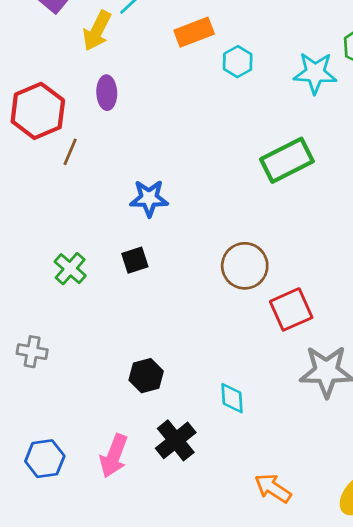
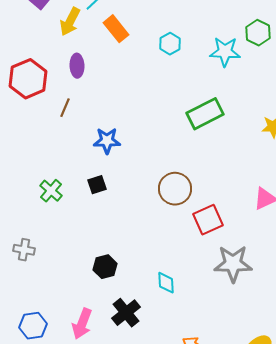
orange rectangle: (194, 32) -> (116, 29), moved, turned 72
brown line: (70, 152) -> (65, 108), moved

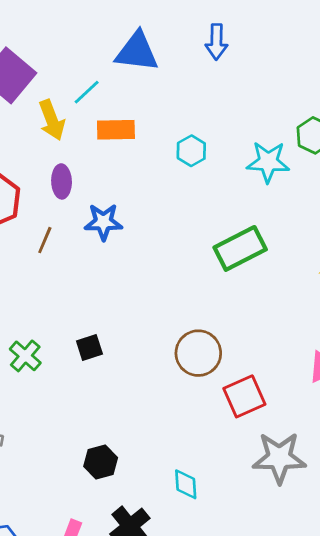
yellow arrow: (70, 22) -> (52, 120), turned -48
orange rectangle: (116, 29) -> (116, 130), turned -52
blue star: (107, 141) -> (103, 222), moved

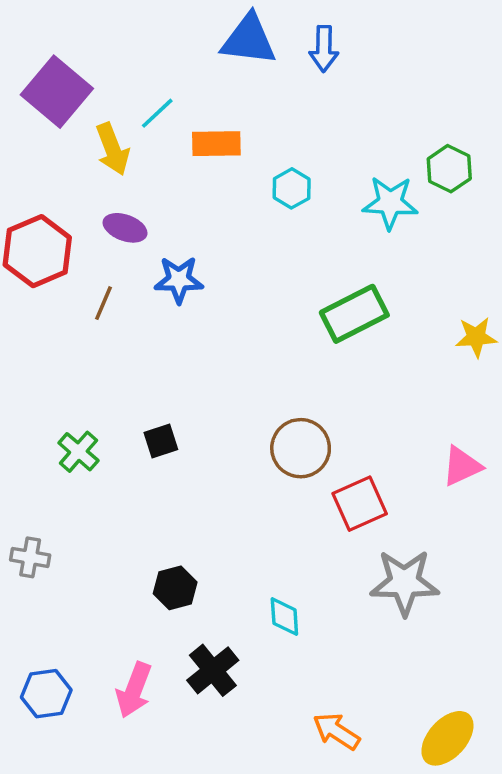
blue triangle: (137, 52) -> (249, 40), moved
orange rectangle: (116, 130) -> (216, 144), moved
purple ellipse: (62, 181) -> (125, 228), turned -68

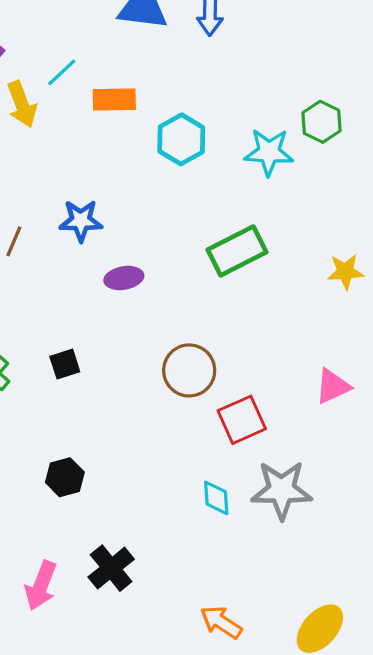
cyan hexagon: (292, 188) -> (181, 139), size x1.4
purple ellipse: (125, 228) -> (124, 278), moved, turned -30
black hexagon: (175, 588) -> (65, 477), moved
cyan diamond: (284, 617) -> (216, 498), moved

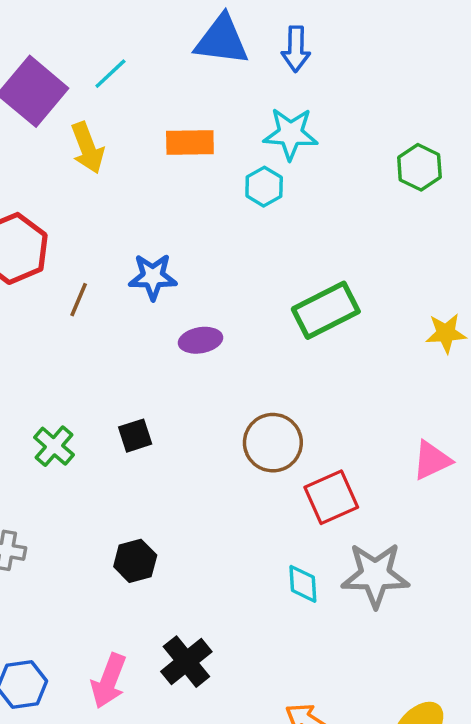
cyan line: (62, 72) -> (110, 74), moved
cyan hexagon: (181, 139) -> (264, 187), size x0.7
cyan star: (269, 152) -> (291, 134), moved

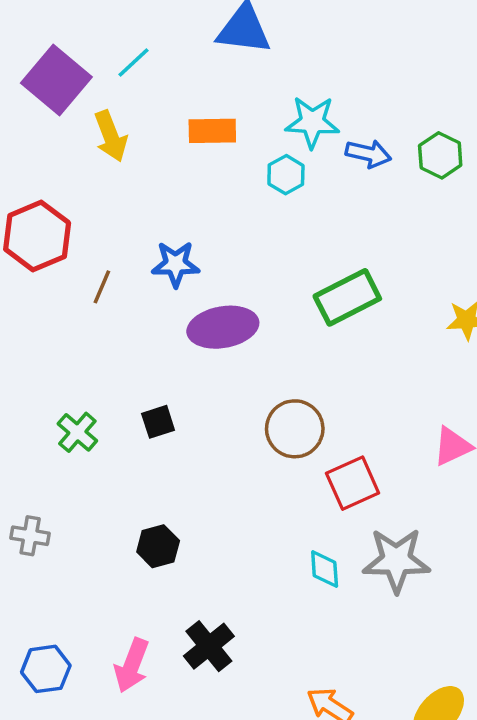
blue arrow: (296, 49) -> (368, 154), moved, turned -78
purple ellipse: (200, 340) -> (223, 327), size x1.6

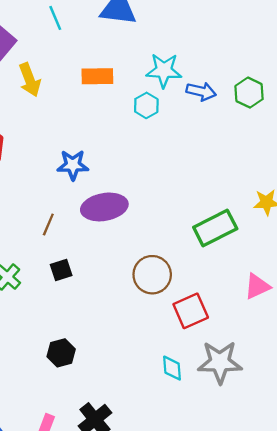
cyan line: (133, 62) -> (55, 18), moved, turned -70
brown line: (102, 287) -> (48, 224), moved
green rectangle: (347, 297) -> (215, 228), moved

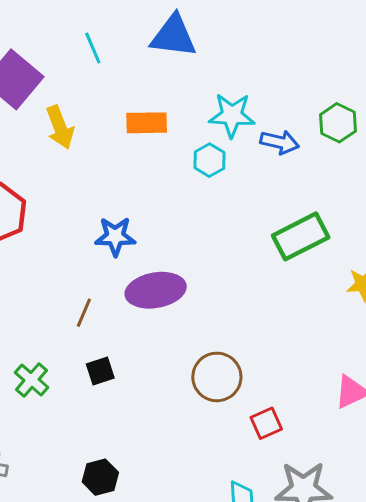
green hexagon: (249, 93) -> (338, 123), moved
green rectangle: (215, 228) -> (301, 236), moved
red square: (191, 311) -> (266, 423), size x0.7

